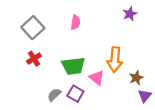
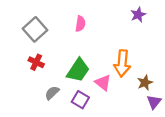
red cross: (34, 59) -> (36, 62), turned -32
green trapezoid: (73, 66) -> (78, 70), turned -50
gray semicircle: (54, 95) -> (52, 93), moved

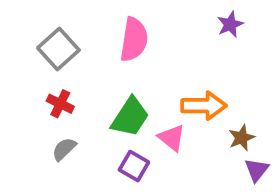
pink semicircle: (80, 24) -> (134, 40), size x1.6
orange arrow: (122, 63) -> (204, 106), turned -95
gray semicircle: (52, 93) -> (64, 149), moved

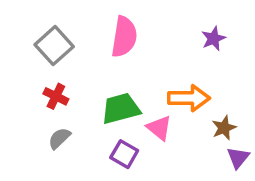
purple star: (230, 24) -> (213, 39), moved
green trapezoid: (130, 117) -> (121, 109), turned -138

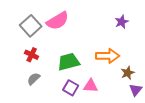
pink semicircle: (124, 37) -> (58, 21), moved, turned 50
pink triangle: (159, 128) -> (91, 86), moved, turned -35

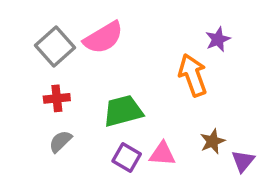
red cross: (32, 55) -> (57, 98), turned -32
orange arrow: (108, 56) -> (193, 75), moved, turned -110
brown star: (128, 73) -> (212, 141), moved

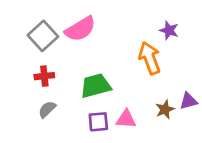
purple star: (218, 39) -> (169, 30), turned -30
purple square: (127, 157) -> (98, 122), turned -35
purple triangle: (243, 161) -> (188, 101), moved, turned 36

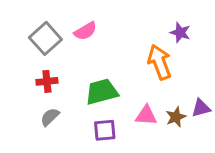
pink semicircle: (80, 29) -> (85, 31), size x0.7
pink triangle: (126, 119) -> (146, 115), moved

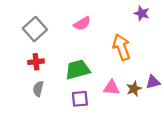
pink semicircle: (85, 31) -> (82, 23), moved
purple star: (180, 33) -> (142, 13), moved
gray semicircle: (50, 117) -> (38, 89), turned -32

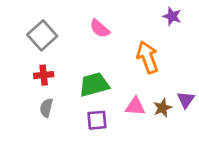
pink semicircle: (82, 23) -> (100, 29), turned 72
purple triangle: (153, 82) -> (186, 100), turned -40

